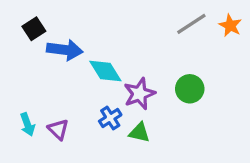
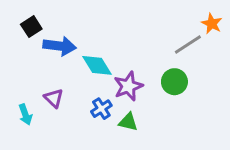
gray line: (191, 24) -> (188, 44), moved
purple triangle: (58, 129) -> (54, 98), moved

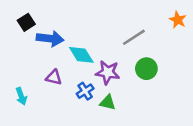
gray line: (188, 44) -> (134, 37), moved
purple star: (128, 86) -> (108, 72), turned 30
purple triangle: (54, 98) -> (54, 77), moved, turned -30

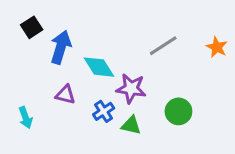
orange star: (178, 20) -> (217, 47), moved
blue arrow: (50, 39) -> (61, 47), turned -80
green circle: (146, 69) -> (178, 111), moved

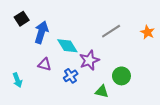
purple star: (131, 88) -> (89, 60), turned -30
green triangle: (131, 125) -> (102, 92), moved

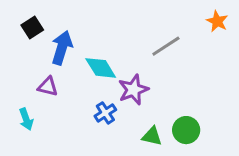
orange star: (148, 32) -> (217, 21), moved
purple triangle: (45, 64) -> (48, 87), moved
green circle: (121, 76) -> (186, 130), moved

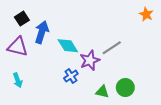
gray line: (166, 46) -> (112, 48), moved
purple triangle: (48, 87) -> (18, 47), moved, size x1.5

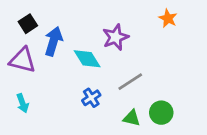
orange star: (146, 14) -> (168, 18), moved
gray line: (112, 48) -> (130, 82), moved
purple star: (90, 60) -> (115, 37), moved

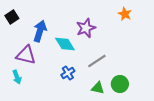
black square: (28, 24) -> (12, 17), moved
purple triangle: (23, 60) -> (26, 55), moved

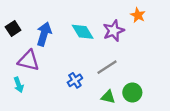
black square: (12, 17) -> (13, 28), moved
purple star: (86, 28) -> (114, 31), moved
cyan diamond: (65, 44) -> (83, 32), moved

